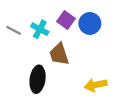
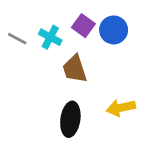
black ellipse: (38, 79) -> (70, 119), moved

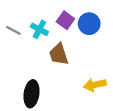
black ellipse: (70, 119) -> (31, 94), moved

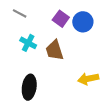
cyan cross: (39, 29) -> (28, 43), moved
gray line: (13, 30) -> (20, 13), moved

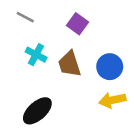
blue circle: (83, 22) -> (110, 67), moved
black ellipse: (29, 87) -> (37, 111), turned 40

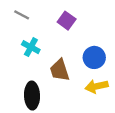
brown trapezoid: (70, 64) -> (60, 70), moved
black ellipse: (37, 111) -> (32, 96), turned -50

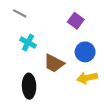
purple square: (67, 21) -> (76, 21), moved
brown trapezoid: (60, 70) -> (54, 63), turned -45

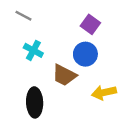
blue circle: (85, 52) -> (85, 54), moved

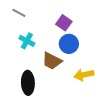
purple square: (90, 24) -> (64, 23), moved

